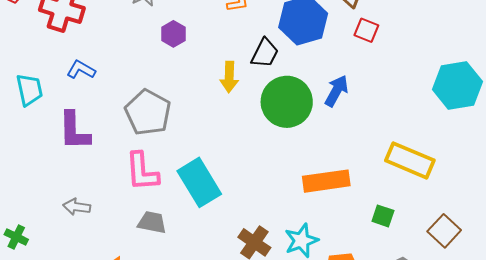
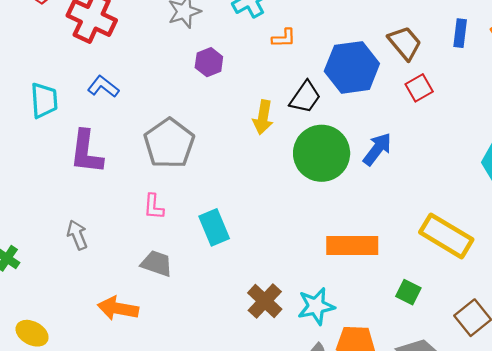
red square: (366, 30) -> (419, 88), turned 30
pink L-shape: (142, 172) -> (154, 207), size x0.6
cyan rectangle: (199, 182) -> (214, 227), size x0.7
gray arrow: (77, 207) -> (77, 235), turned 52

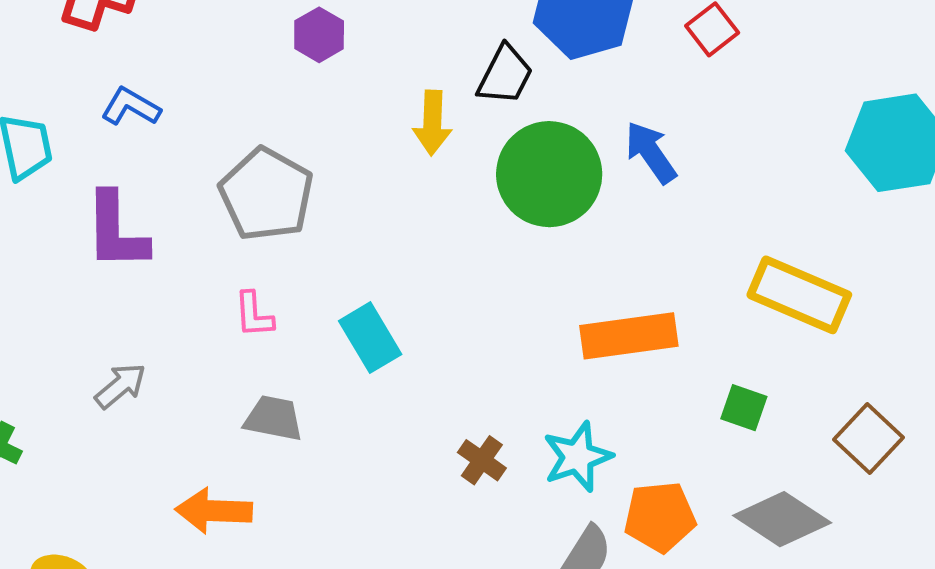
blue arrow: (377, 149) -> (651, 152), turned -64
gray arrow: (77, 235) -> (120, 386), turned 80
brown cross: (265, 301) -> (482, 460), size x0.7

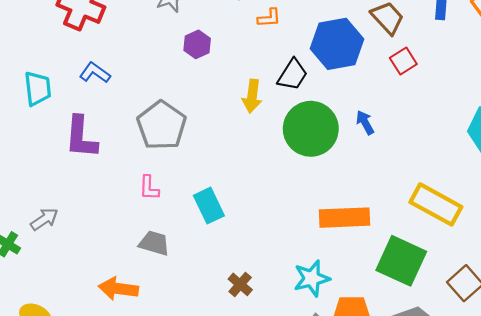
blue arrow: (651, 152) -> (365, 122), size x0.7
gray arrow: (120, 386) -> (44, 219), moved
green square: (744, 408) -> (401, 261), size x2.0
brown cross: (482, 460) -> (240, 284), moved

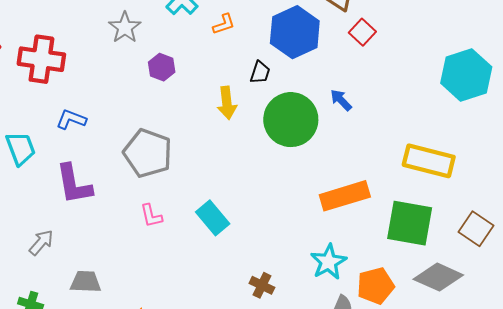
black trapezoid: (293, 75) -> (260, 72), size x0.7
gray arrow: (44, 219) -> (41, 242), moved
gray trapezoid: (154, 243) -> (86, 282), moved

